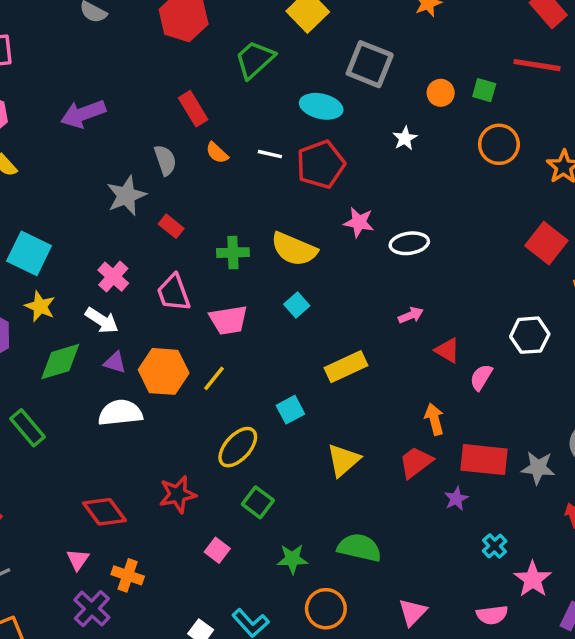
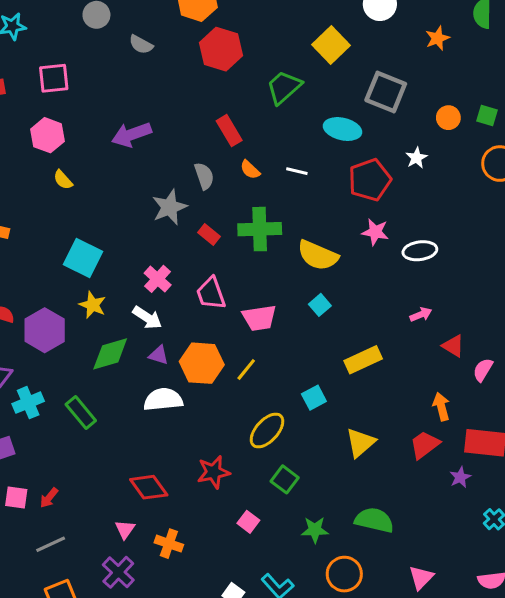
red pentagon: (321, 164) -> (370, 180), moved
green cross: (233, 253) -> (260, 229), moved, size x1.5
purple cross: (92, 609) -> (118, 572), moved

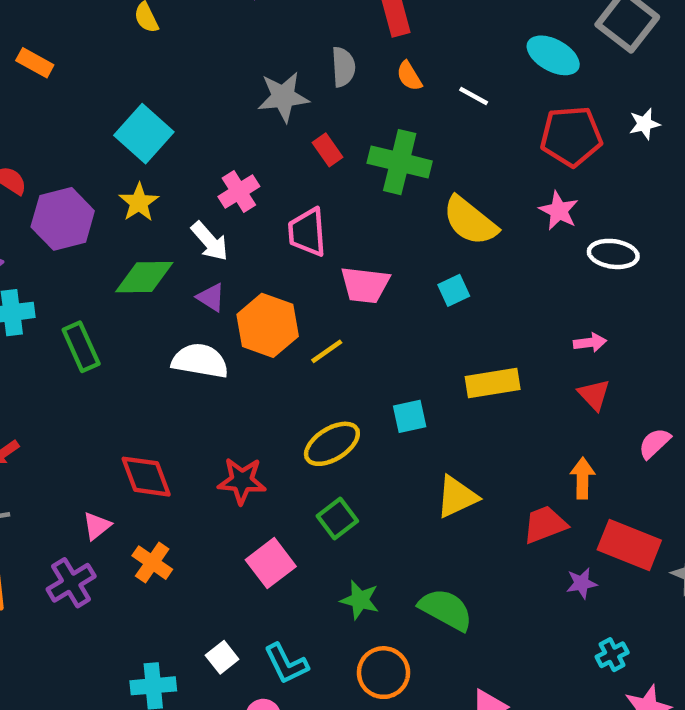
red triangle: (453, 346) -> (594, 395), moved
pink square: (248, 522) -> (271, 563), size x1.5

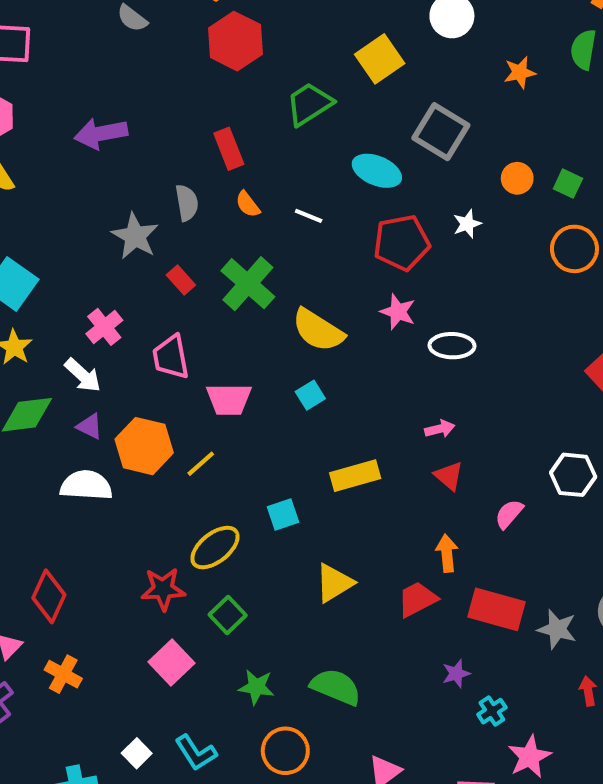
gray star: (283, 97) -> (135, 236), turned -30
green cross: (400, 162) -> (248, 284), turned 34
red diamond: (146, 477) -> (49, 596), turned 51
red star: (242, 481) -> (163, 589), moved
purple star: (582, 583) -> (456, 674), moved

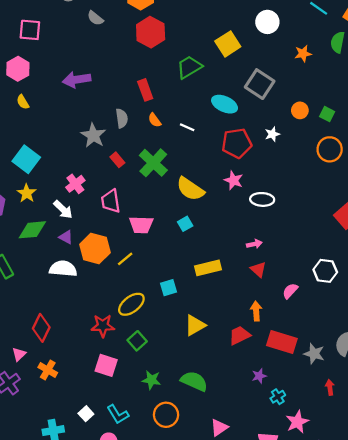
pink square: (171, 663) -> (106, 365), turned -30

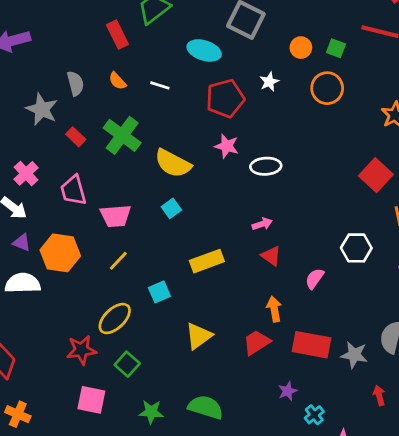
red rectangle: (145, 90) -> (117, 35), moved
orange circle: (330, 149) -> (327, 88), moved
yellow line: (125, 259) -> (118, 261), moved

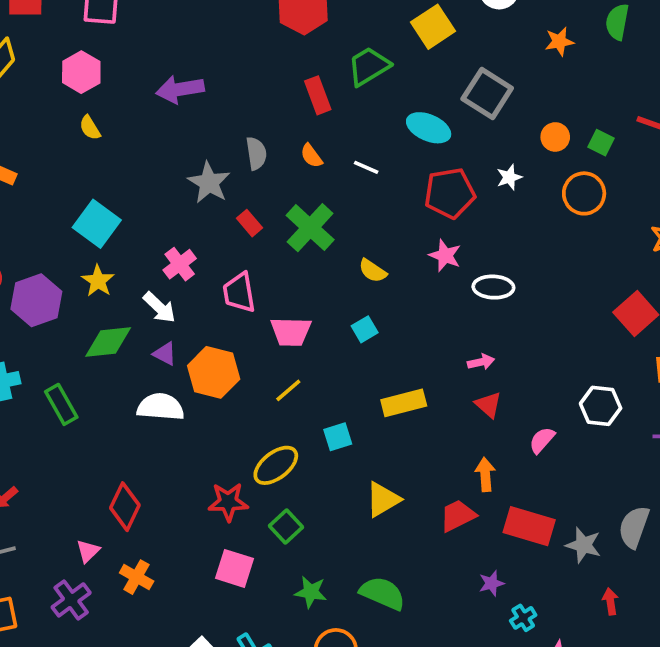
yellow semicircle: (173, 163) -> (373, 271), size x0.6

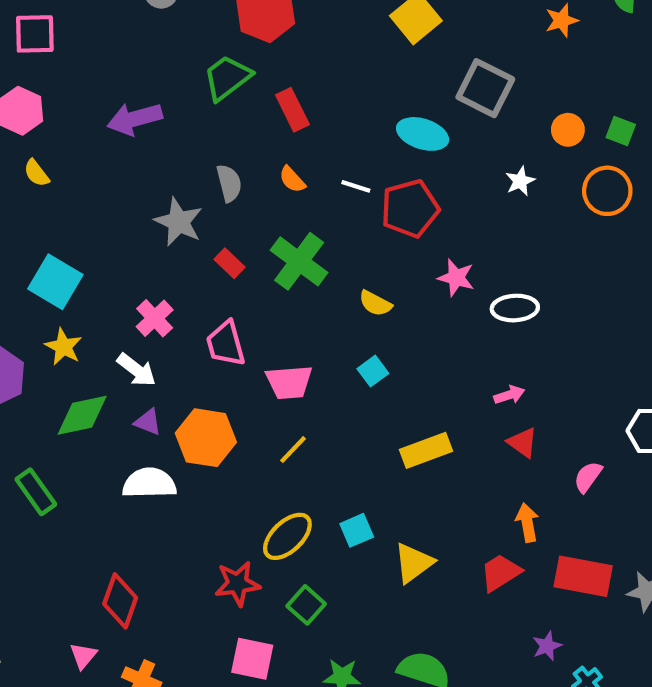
green trapezoid: (369, 66) -> (227, 78), moved
red pentagon: (450, 193) -> (410, 209), moved
cyan square: (338, 437) -> (357, 530), moved

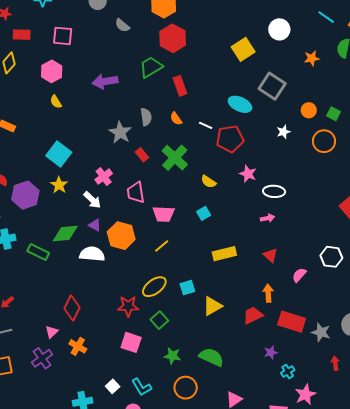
pink arrow: (509, 395) -> (267, 218), moved
green diamond: (82, 415) -> (65, 233), moved
green rectangle: (36, 492) -> (38, 252), turned -35

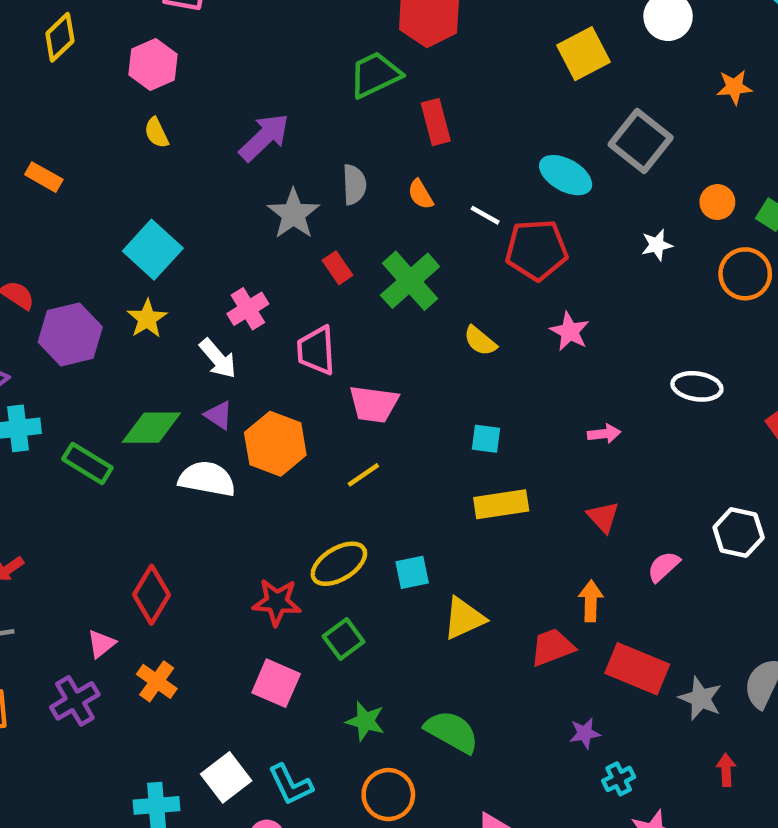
purple arrow: (105, 81) -> (264, 137), moved, turned 140
white ellipse: (274, 191) -> (697, 386), moved
cyan square: (204, 213) -> (486, 439), moved, turned 32
white square: (113, 386) -> (226, 777), size x1.5

